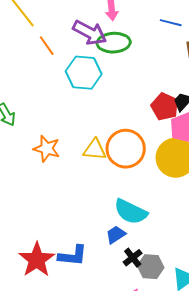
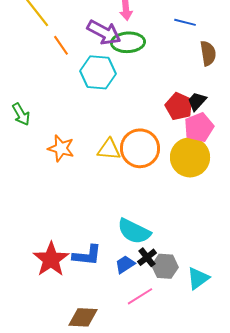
cyan semicircle: (131, 212) -> (134, 231), moved
blue trapezoid: (116, 235) -> (125, 264), moved

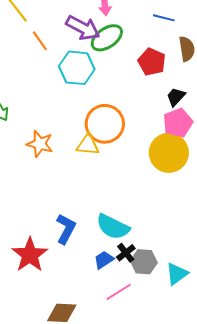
green ellipse: (128, 42) -> (107, 38), turned -32
red pentagon: (179, 106) -> (152, 62), moved
orange circle: (140, 148) -> (105, 124), moved
blue L-shape: (87, 255) -> (66, 229), moved, turned -68

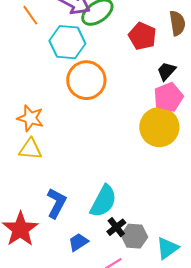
orange circle: (105, 124) -> (86, 80), moved
yellow triangle: (88, 145) -> (30, 149), moved
cyan semicircle: (113, 227) -> (103, 201), turned -88
blue trapezoid: (104, 260) -> (78, 242), moved

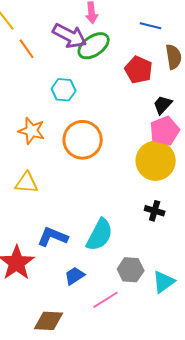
cyan hexagon: (67, 42) -> (64, 90), moved, size x0.7
orange circle: (86, 80) -> (83, 140), moved
orange star: (30, 118) -> (32, 131), moved
blue L-shape: (56, 203) -> (53, 237), turned -96
black cross: (116, 227) -> (155, 211), moved, turned -36

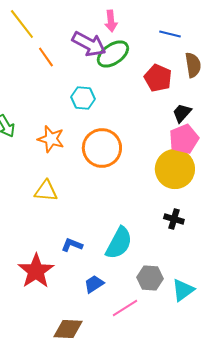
blue L-shape: (53, 237) -> (72, 245), size x0.7

